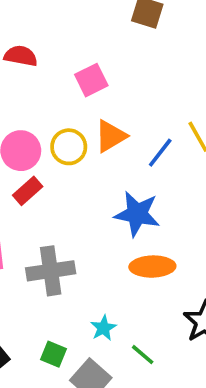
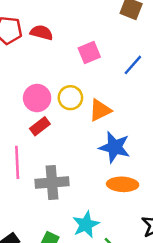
orange triangle: (111, 136) -> (100, 110), moved
blue line: (160, 153) -> (133, 65), moved
cyan star: (103, 328) -> (86, 224), size x1.5

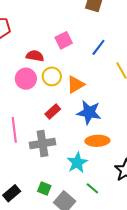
red semicircle: (41, 33) -> (35, 56), moved
red rectangle: (40, 126) -> (53, 111), moved
cyan star: (86, 224) -> (77, 163), moved

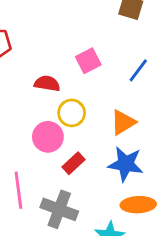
pink circle: (26, 79) -> (48, 137), moved
orange triangle: (76, 84) -> (123, 122), moved
gray cross: (42, 143) -> (59, 209), turned 30

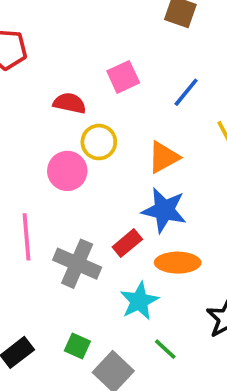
red rectangle: (74, 163) -> (127, 243), moved

